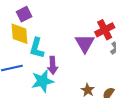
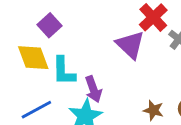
purple square: (24, 14) -> (49, 25), moved

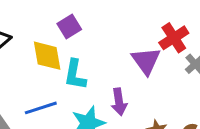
purple arrow: (93, 89) -> (119, 102), moved

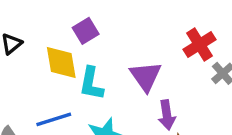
purple triangle: (146, 61) -> (146, 76), moved
purple arrow: (119, 102) -> (167, 115), moved

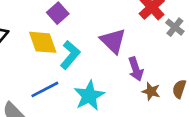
cyan L-shape: (91, 84) -> (70, 55), turned -140

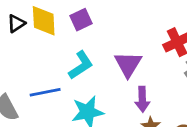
yellow diamond: (43, 42) -> (44, 21), moved

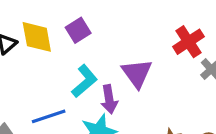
purple arrow: (142, 99) -> (109, 99), moved

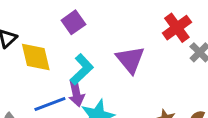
yellow diamond: (37, 37) -> (36, 57), moved
purple arrow: (109, 99) -> (76, 93), moved

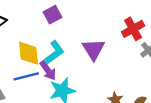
yellow diamond: (36, 57) -> (29, 53), moved
purple arrow: (76, 93) -> (48, 70), turned -30

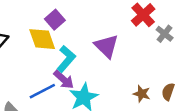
yellow diamond: (29, 53) -> (42, 39), moved

